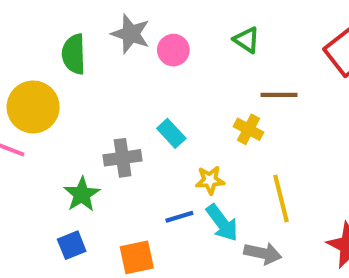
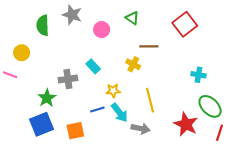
pink circle: (173, 50) -> (102, 30), moved
yellow circle: (33, 107) -> (22, 53), size x0.6
blue square: (72, 245) -> (42, 124), size x1.6

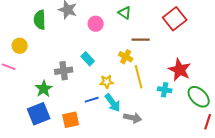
cyan cross: (198, 75) -> (165, 90), moved
yellow line: (150, 100) -> (139, 77), moved
red star: (186, 124) -> (180, 70), moved

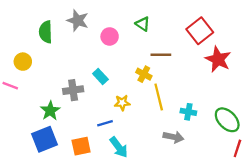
red star: (180, 70) -> (218, 59), moved
cyan arrow: (113, 103) -> (119, 147), moved
gray arrow: (133, 118) -> (174, 137), moved

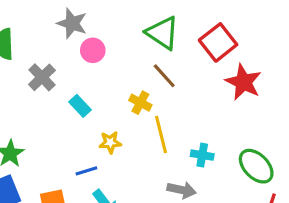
gray star: (78, 20) -> (72, 23), moved
green triangle: (143, 24) -> (163, 33), moved, size x1.6
brown line: (161, 55) -> (164, 76), turned 48
gray cross: (73, 90) -> (42, 77), moved, turned -36

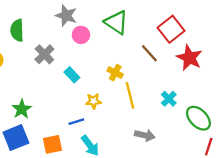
green triangle: (163, 33) -> (116, 22), moved
brown line: (164, 76) -> (149, 53), moved
cyan cross: (202, 155) -> (169, 99), moved, turned 35

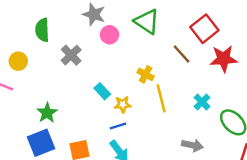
red star: (189, 58) -> (224, 59), turned -30
cyan rectangle: (72, 75) -> (102, 91), moved
blue line: (76, 122) -> (118, 126), moved
gray arrow: (145, 135) -> (192, 145), moved

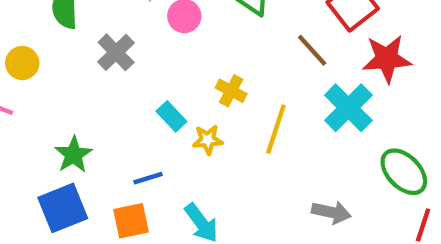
yellow cross: (146, 74) -> (231, 91), moved
yellow line: (161, 98) -> (276, 129), turned 32
cyan cross: (202, 102) -> (348, 108), moved, size x1.6
blue line: (118, 126) -> (148, 178), moved

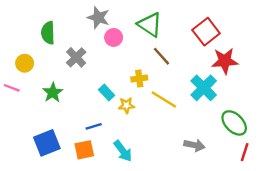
brown line: (312, 50) -> (162, 56), moved
yellow cross: (231, 91) -> (139, 78), turned -35
yellow line: (276, 129) -> (164, 100), turned -76
green star: (73, 155) -> (53, 92), moved

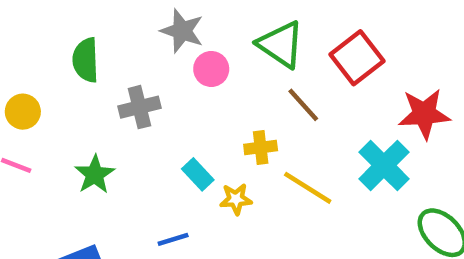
red square: (206, 32) -> (357, 58), moved
gray cross: (76, 57) -> (139, 107), turned 30
yellow circle: (25, 63) -> (23, 112), moved

